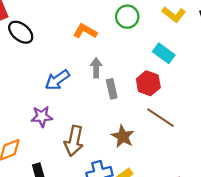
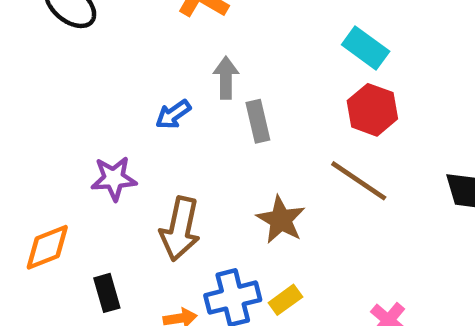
blue arrow: (57, 80) -> (173, 114), moved, size x0.7
red hexagon: (148, 83) -> (372, 110), moved

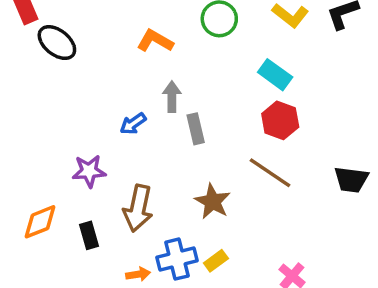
black rectangle: (107, 293) -> (89, 235), moved

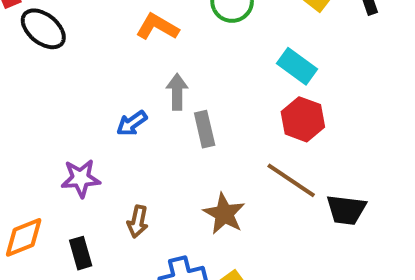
black trapezoid: (351, 180) -> (346, 210), moved
brown arrow: (138, 208) -> (138, 222), size x0.6

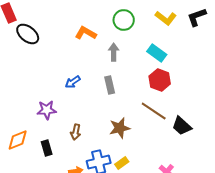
gray arrow: (177, 92) -> (114, 52), moved
black trapezoid: (346, 210) -> (182, 126), turned 35
brown star: (224, 214) -> (120, 128), turned 30

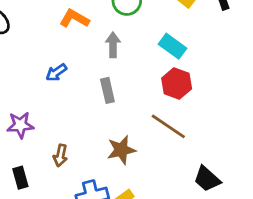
blue arrow: (73, 82) -> (56, 72), moved
black trapezoid: (182, 126) -> (207, 179), moved

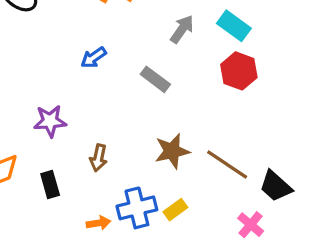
gray arrow: (113, 45) -> (182, 29), moved, turned 35
gray rectangle: (107, 90) -> (155, 79), turned -40
brown line: (168, 126) -> (227, 164), moved

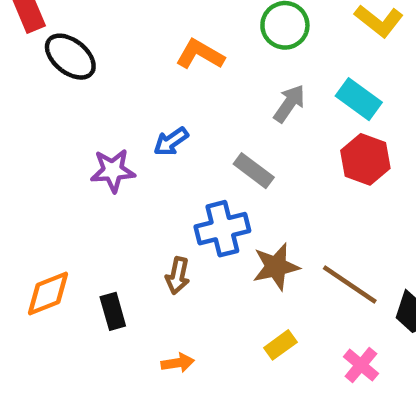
purple star: (50, 121) -> (113, 171), moved
blue cross: (137, 208) -> (222, 229), moved
pink cross: (251, 225) -> (361, 365), moved

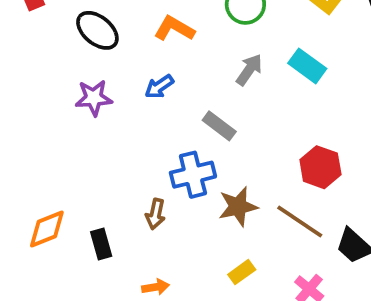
black ellipse: (70, 57) -> (97, 30), moved
blue arrow: (171, 142) -> (159, 87), moved
red hexagon: (365, 159) -> (320, 167), moved
purple star: (113, 171) -> (94, 98), moved

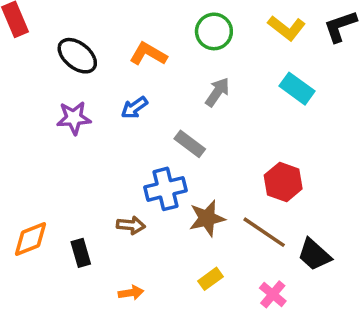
cyan rectangle: (307, 66) -> (297, 89), moved
brown arrow: (156, 214) -> (131, 225), turned -96

